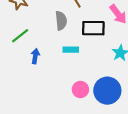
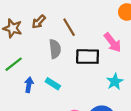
cyan rectangle: (71, 50) -> (53, 84), moved, turned 32

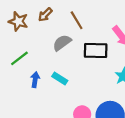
gray semicircle: (55, 49) -> (62, 43), turned -120

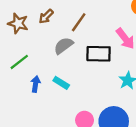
brown line: (77, 20) -> (79, 22), turned 66

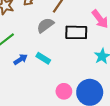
blue arrow: (36, 84) -> (21, 59), turned 48

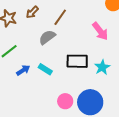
black rectangle: (76, 32) -> (77, 61), moved

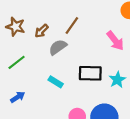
brown arrow: (32, 12) -> (41, 31), moved
blue arrow: (23, 70) -> (18, 97), moved

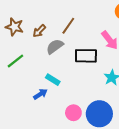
black rectangle: (90, 73) -> (86, 56), moved
blue arrow: (18, 97) -> (40, 94), moved

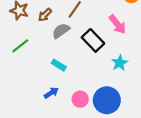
black rectangle: (86, 56) -> (93, 40), turned 45
blue arrow: (40, 94) -> (51, 93), moved

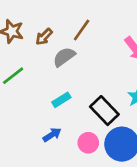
black rectangle: (93, 40) -> (104, 111), moved
cyan rectangle: (59, 65) -> (61, 100), turned -64

